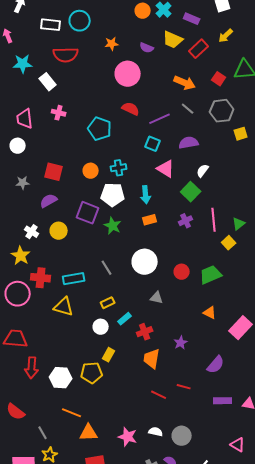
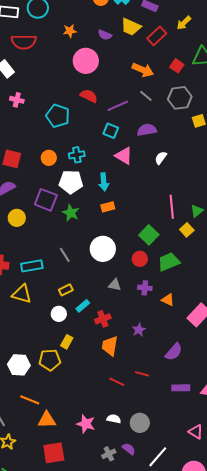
green square: (191, 192) -> (149, 235), moved
purple cross: (186, 221) -> (145, 288), moved, turned 32

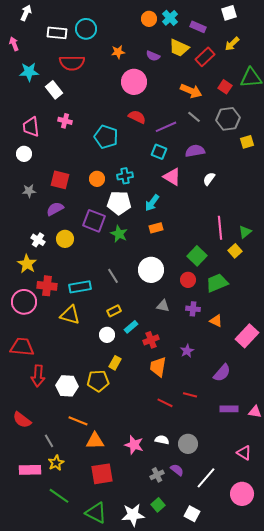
cyan arrow: (104, 182) -> (152, 203), turned 42

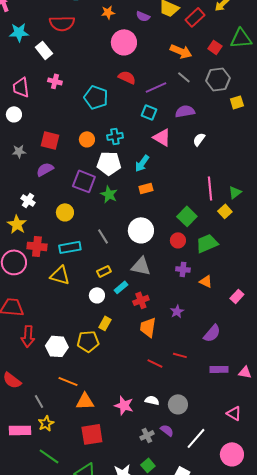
yellow circle: (65, 239) -> (65, 212), moved
gray triangle: (163, 306) -> (141, 266), moved, size x1.5
pink rectangle: (247, 336) -> (237, 296), size x0.6

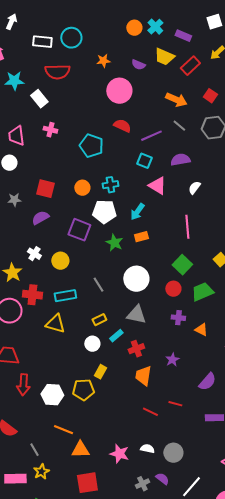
pink line: (210, 188) -> (187, 227), moved
green star: (109, 194) -> (114, 243), moved
white cross: (28, 200) -> (34, 254), moved

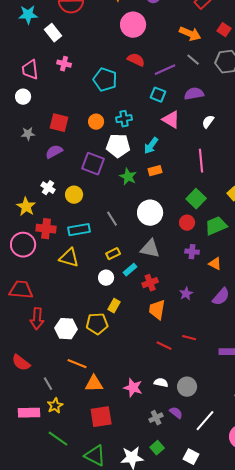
purple semicircle: (207, 382) -> (221, 297), moved

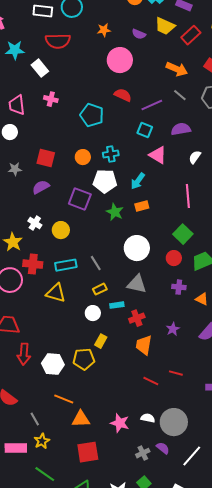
gray line: (112, 219) -> (96, 263), moved
cyan rectangle: (130, 270) -> (117, 305), turned 32
gray circle: (187, 387) -> (174, 422), size x1.4

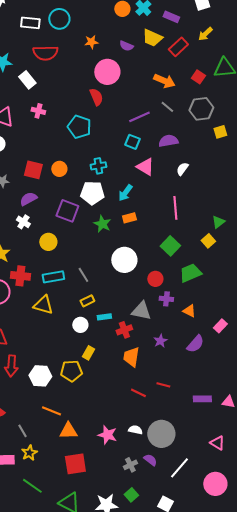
red semicircle: (123, 95) -> (96, 97), moved, turned 42
orange circle: (83, 157) -> (59, 169), moved
white cross: (35, 223) -> (23, 222), moved
red circle: (174, 258) -> (155, 279), moved
gray triangle: (137, 284) -> (141, 311), moved

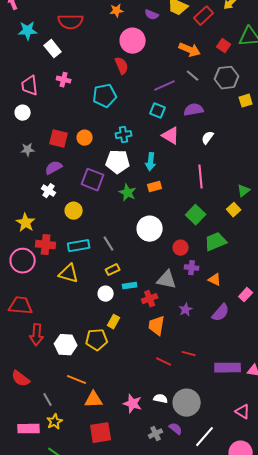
cyan pentagon: (79, 127) -> (105, 96), turned -30
cyan arrow: (125, 193) -> (151, 162), turned -30
purple rectangle: (202, 399) -> (228, 368), size x1.4

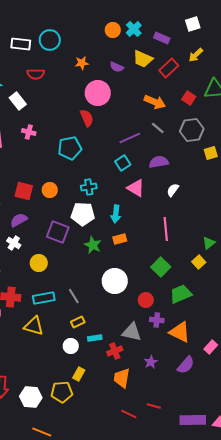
red semicircle: (71, 22) -> (36, 74), size x0.7
cyan square: (158, 111) -> (123, 163), turned 35
orange triangle: (215, 280) -> (180, 332), size x1.6

